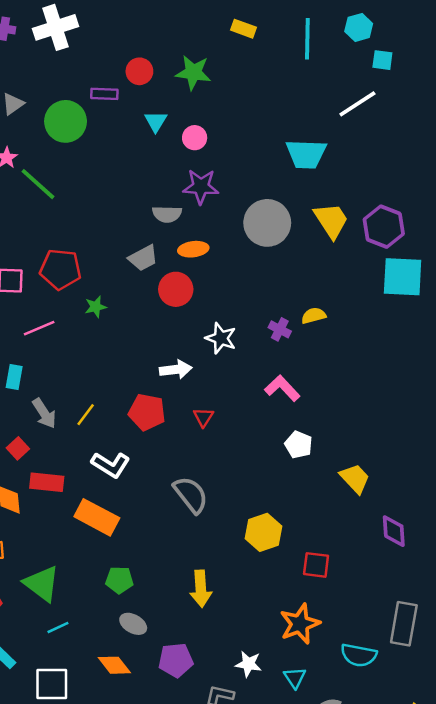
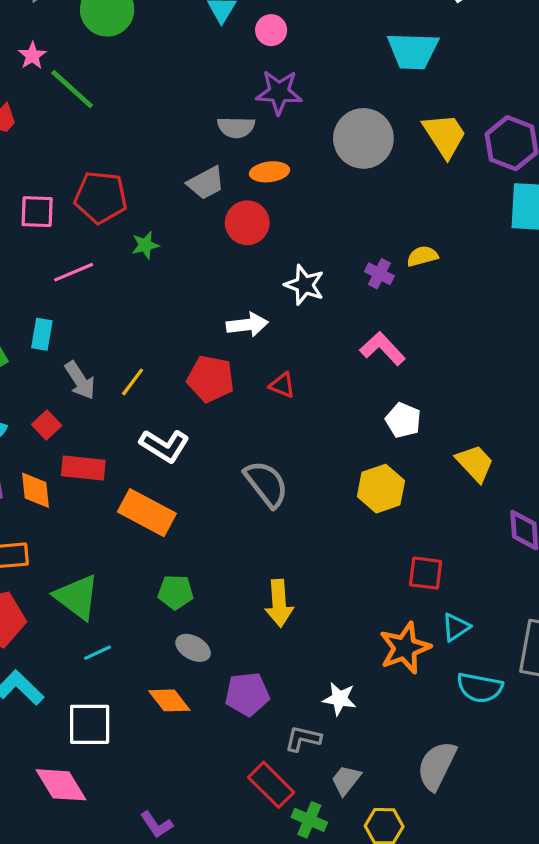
red triangle: (203, 417) -> (282, 385), turned -40
yellow hexagon: (263, 532) -> (381, 489), moved
cyan triangle: (295, 678) -> (456, 627), moved, turned 30

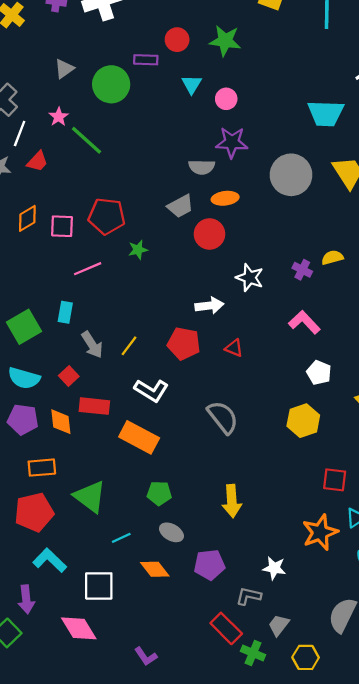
cyan line: (98, 653) -> (121, 538), moved

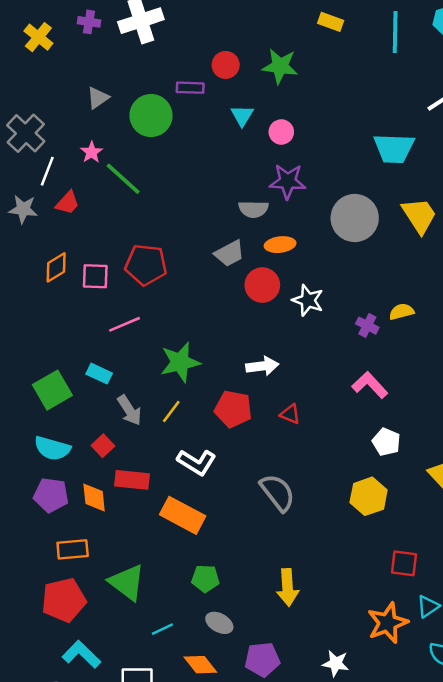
green star: (138, 250) -> (180, 362), moved, size x1.8
white star: (250, 278) -> (308, 300), moved
cyan rectangle: (65, 312) -> (99, 374), turned -75

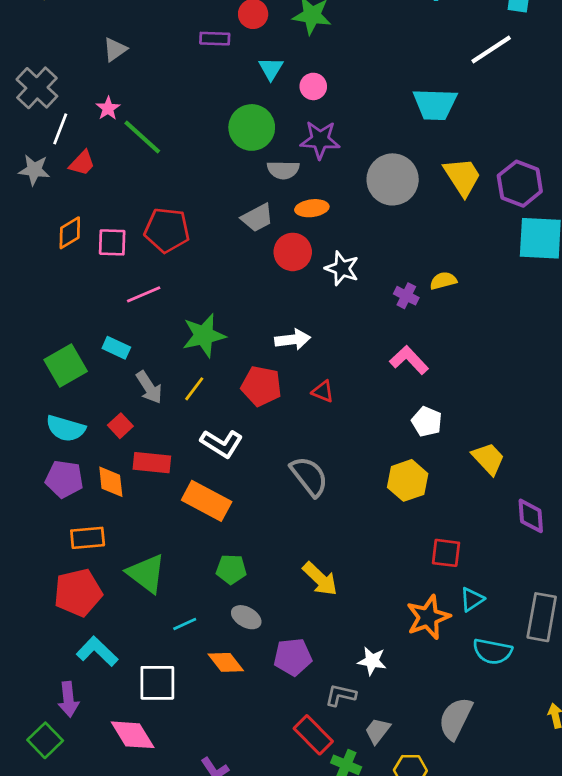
green circle: (151, 116) -> (252, 127), moved
yellow arrow: (288, 587) -> (320, 579), turned -42

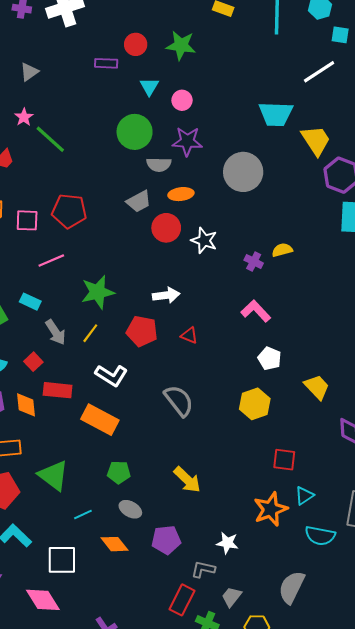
yellow trapezoid: (462, 177) -> (316, 140), moved
red rectangle: (313, 735) -> (182, 600), turned 72

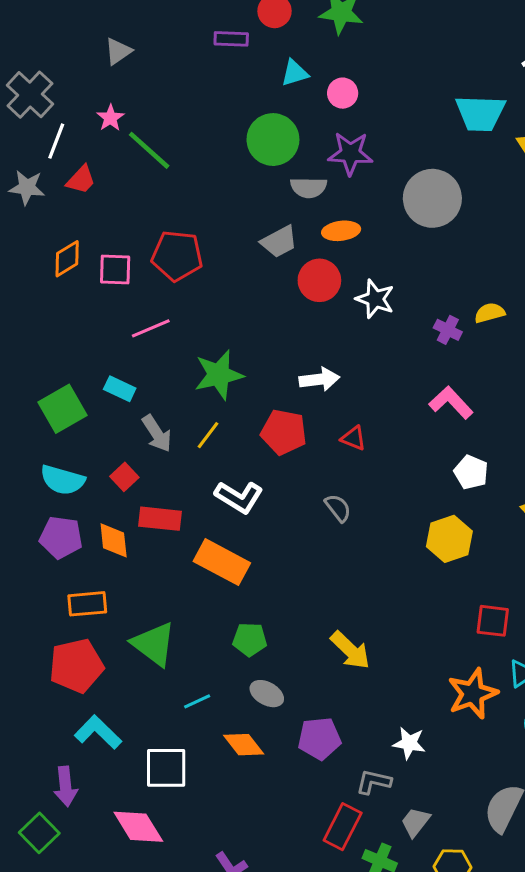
cyan triangle: (149, 87) -> (295, 73), turned 42
gray semicircle: (179, 401) -> (338, 508), moved, size x0.6

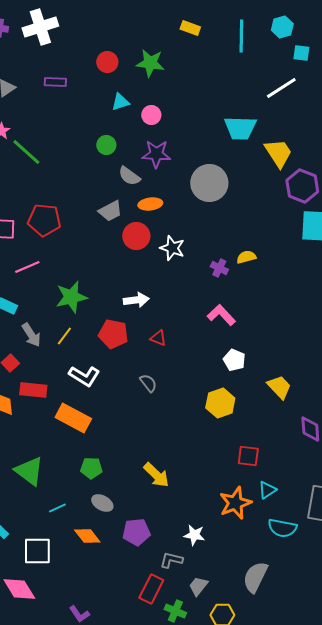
purple rectangle: (231, 39) -> (55, 82), moved
green circle: (273, 140) -> (106, 145), size x0.6
gray semicircle: (309, 187) -> (129, 176), turned 35

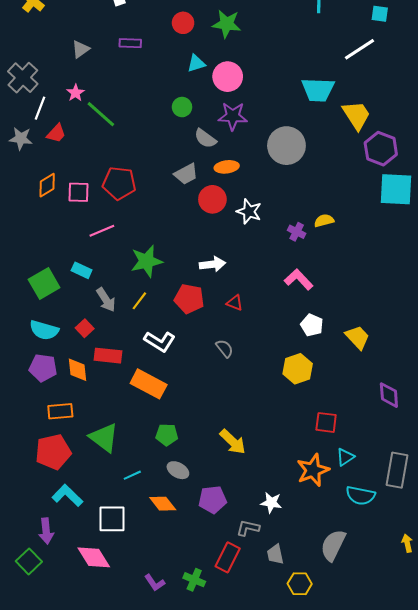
pink circle: (151, 115) -> (228, 77), size x1.5
yellow trapezoid: (279, 387) -> (357, 337), moved
gray trapezoid: (198, 586) -> (275, 554), turned -50
green cross: (175, 611) -> (194, 580), moved

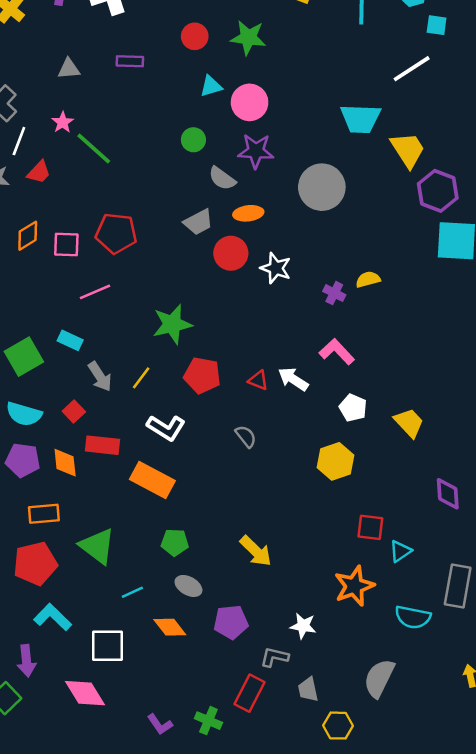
gray triangle: (81, 49) -> (69, 69), turned 30
green star: (147, 261) -> (172, 324), moved
white arrow: (212, 264) -> (293, 379), moved, turned -140
cyan triangle: (345, 457) -> (400, 551), moved

